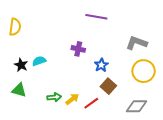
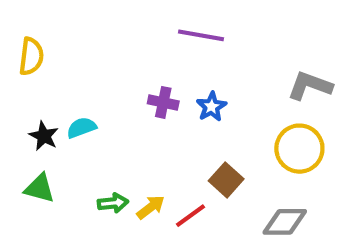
gray L-shape: (137, 43) -> (310, 86), moved
blue star: (101, 65) -> (211, 107), moved

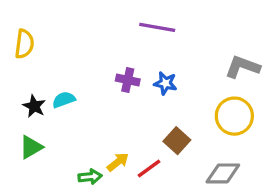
blue star: (211, 107) -> (165, 83), turned -30
green triangle: (40, 188) -> (31, 147), turned -45
green arrow: (113, 203) -> (90, 177), moved

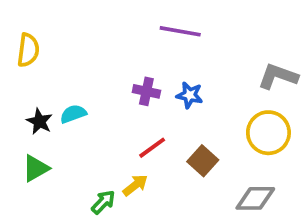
red line: (149, 169) -> (152, 148), moved
green arrow: (90, 177) -> (103, 202), turned -40

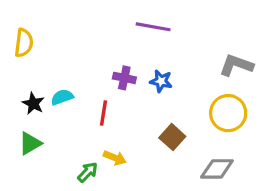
red line: (152, 148) -> (104, 113), moved, turned -45
yellow arrow: (135, 185) -> (115, 158), turned 60

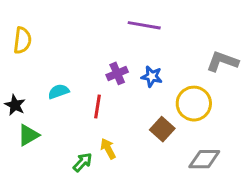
purple cross: (124, 78) -> (117, 73), turned -35
black star: (33, 103) -> (15, 105), moved
yellow circle: (228, 113) -> (194, 104), moved
yellow arrow: (115, 158) -> (108, 149), turned -140

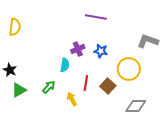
cyan semicircle: (59, 92) -> (65, 65), moved, turned 120
red line: (98, 107) -> (86, 83), moved
green arrow: (83, 162) -> (49, 87), moved

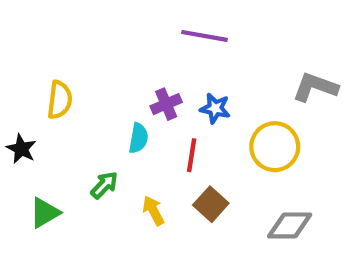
yellow semicircle: (15, 27) -> (60, 100), moved
red line: (86, 83) -> (192, 155), moved
brown square: (108, 86) -> (211, 204), moved
green triangle: (19, 90) -> (45, 213), moved

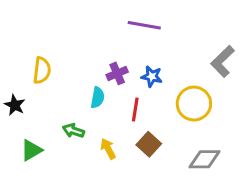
gray L-shape: (315, 87) -> (223, 61), turned -64
green arrow: (104, 185) -> (73, 131), turned -115

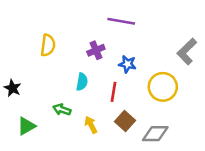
yellow semicircle: (42, 70) -> (48, 45), moved
purple cross: (117, 73) -> (96, 50), moved
gray diamond: (204, 159) -> (155, 134), moved

